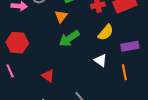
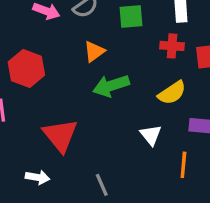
orange triangle: (61, 16) -> (94, 51), moved
red triangle: (48, 76) -> (60, 135), size x1.6

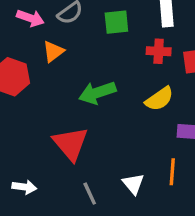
orange triangle: (94, 51) -> (53, 51), moved
red triangle: (60, 135) -> (71, 144), moved
white triangle: (151, 135) -> (133, 184), moved

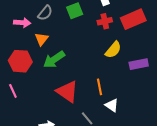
green arrow: (97, 93) -> (54, 59), moved
orange line: (172, 172) -> (100, 87), moved

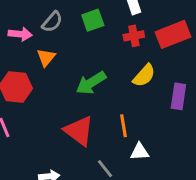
green arrow: (54, 59) -> (91, 83), moved
purple rectangle: (139, 64) -> (178, 96), turned -72
white triangle: (112, 105) -> (140, 152), turned -40

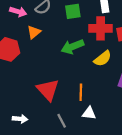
red cross: (134, 36) -> (101, 28), size x1.5
green arrow: (91, 83) -> (72, 47), moved

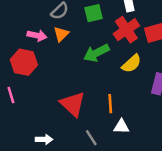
pink arrow: (18, 12) -> (37, 35), moved
red cross: (101, 28) -> (126, 30), turned -30
orange triangle: (34, 32) -> (61, 34), moved

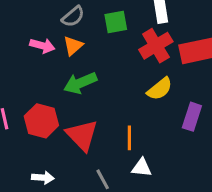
green arrow: (96, 53) -> (80, 83), moved
red hexagon: (24, 62) -> (41, 121), moved

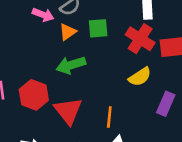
green square: (116, 22) -> (98, 28), moved
pink arrow: (42, 46) -> (43, 15), moved
red cross: (156, 46) -> (140, 39), turned -32

